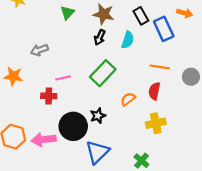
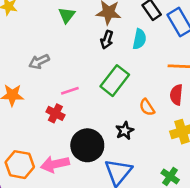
red cross: (49, 96) -> (55, 113), turned 32
orange semicircle: (128, 99) -> (147, 107), turned -80
black star: (98, 116) -> (125, 131), moved

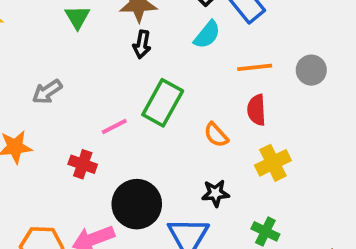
cyan semicircle: (139, 39) -> (207, 35), moved, turned 36
pink line: (70, 91) -> (114, 126), moved
black star: (125, 131) -> (215, 193), moved, turned 30

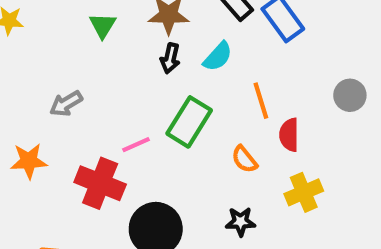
cyan semicircle: (207, 35) -> (218, 57), moved
orange line: (255, 67) -> (261, 101), moved, turned 76
red cross: (83, 164) -> (100, 183), size x1.6

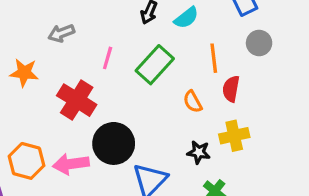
gray circle: (350, 95) -> (259, 43), moved
pink line: (136, 145) -> (108, 58), moved, turned -60
black star: (240, 222) -> (199, 152), moved

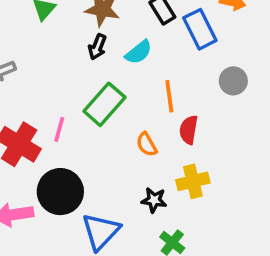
gray circle: (259, 43) -> (233, 81), moved
pink line: (108, 58) -> (59, 129), moved

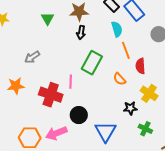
cyan semicircle: (139, 52) -> (117, 29), moved, turned -56
yellow cross: (193, 181) -> (149, 93), turned -30
black circle: (60, 192) -> (79, 115), size x0.7

